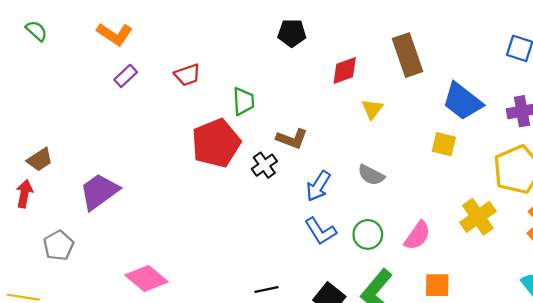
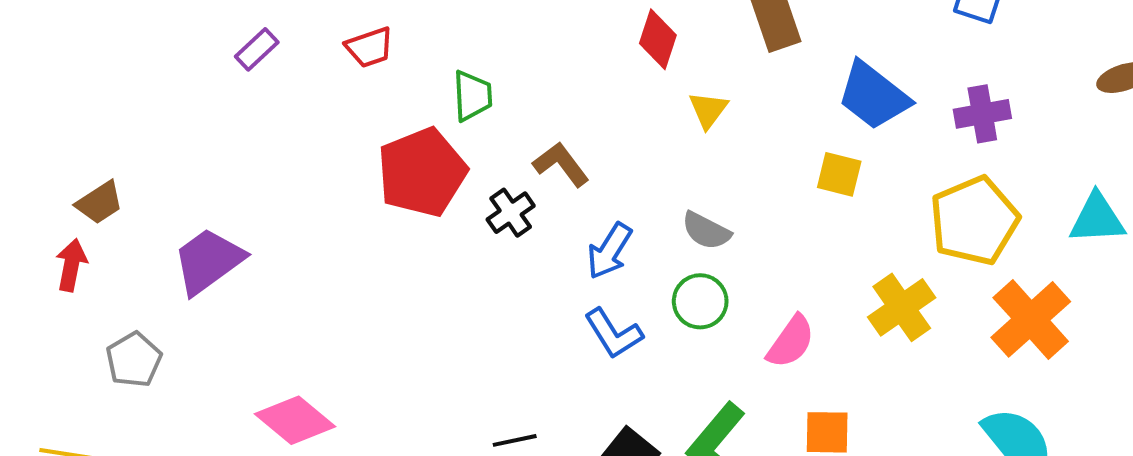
red diamond: (345, 70) -> (658, 39), turned -52
brown L-shape: (292, 139) -> (561, 164), turned -148
green circle: (368, 234) -> (700, 301), moved

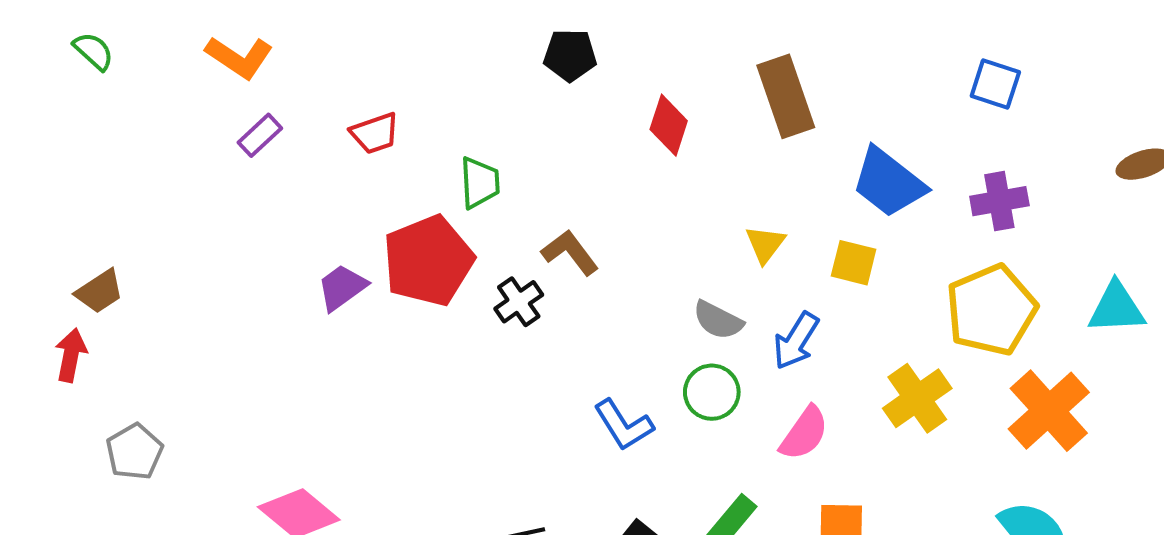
yellow triangle: (708, 110) -> (765, 244), moved
blue arrow: (609, 251) -> (796, 341), moved
purple trapezoid: (208, 261) -> (342, 287), moved, size x0.7

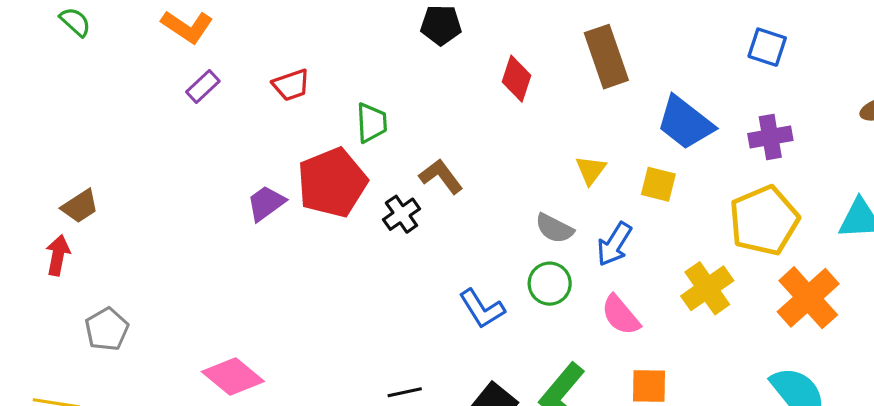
pink semicircle: (804, 433) -> (621, 315), turned 105

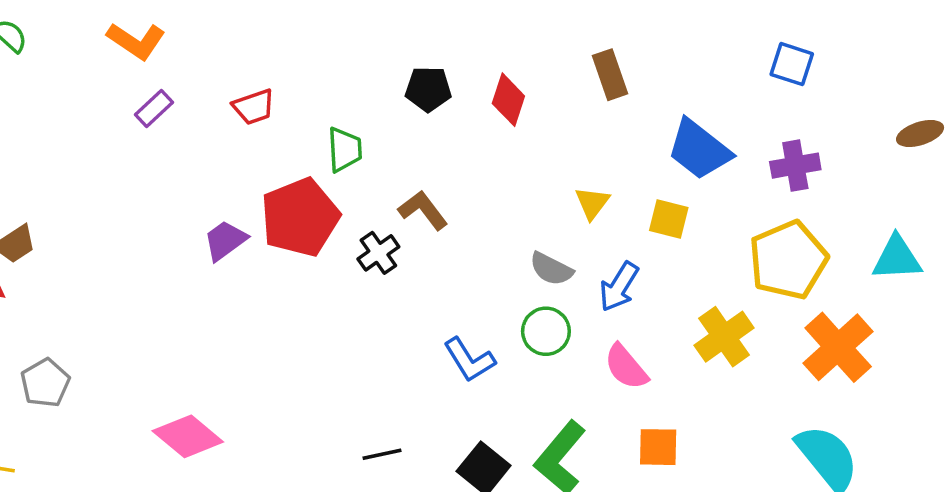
black pentagon: (441, 25) -> (428, 89), moved
brown rectangle: (606, 57) -> (610, 75), size x0.7

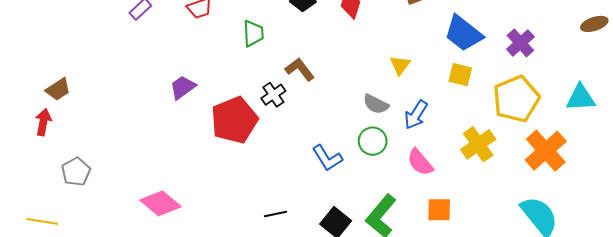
purple cross: (795, 166) -> (520, 43), turned -32
red pentagon: (300, 217) -> (234, 120), moved
yellow square: (669, 219) -> (460, 75), moved

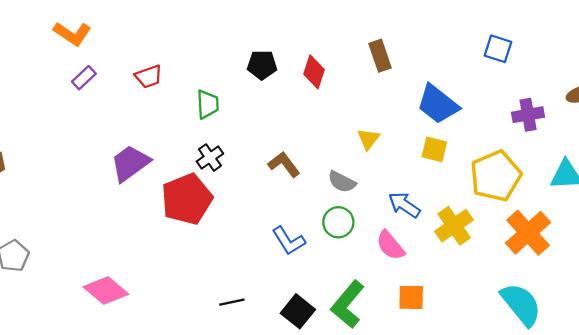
purple cross: (520, 43) -> (528, 115), moved, turned 32
brown L-shape: (300, 69) -> (284, 164), moved
purple trapezoid: (183, 87) -> (130, 163), size x1.4
black cross: (273, 95) -> (210, 157), moved
blue arrow: (416, 115) -> (404, 205), moved, turned 92

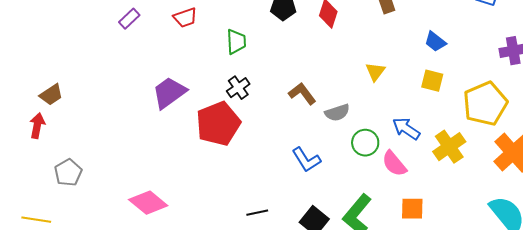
blue trapezoid: (438, 104) -> (435, 42), size x0.6
gray semicircle: (342, 182) -> (337, 113), moved, turned -45
green circle: (338, 222) -> (365, 143), moved

